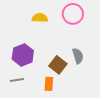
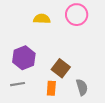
gray semicircle: (78, 56) -> (82, 87), moved

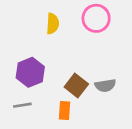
yellow semicircle: (42, 19) -> (53, 24), turned 91
gray semicircle: (82, 87) -> (105, 85), moved, turned 98

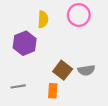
purple hexagon: (30, 72) -> (25, 43), moved

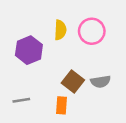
pink circle: (79, 15) -> (92, 31), moved
yellow semicircle: (43, 19) -> (60, 30), moved

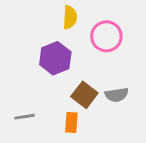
yellow semicircle: (60, 30) -> (70, 17), moved
purple hexagon: (29, 50) -> (55, 58), moved

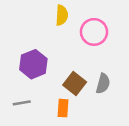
purple hexagon: (55, 58) -> (33, 64), moved
gray semicircle: (117, 95) -> (103, 84), turned -66

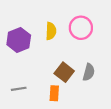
yellow semicircle: (62, 15) -> (51, 31), moved
purple hexagon: (33, 64) -> (19, 40), moved

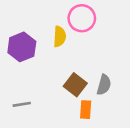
pink circle: (81, 28) -> (82, 18), moved
orange rectangle: (54, 93) -> (86, 110), moved

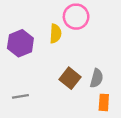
orange rectangle: (86, 110) -> (104, 102), moved

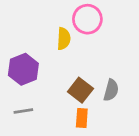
purple hexagon: (20, 43) -> (23, 69), moved
orange rectangle: (104, 102) -> (82, 118), moved

